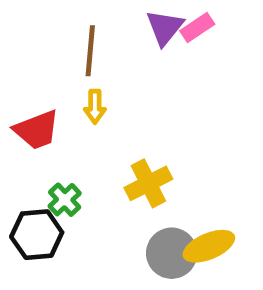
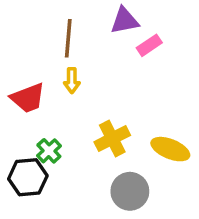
purple triangle: (165, 28) -> (125, 21), turned 40
pink rectangle: (197, 28) -> (149, 45), moved
yellow ellipse: (209, 246) -> (170, 149), moved, turned 45

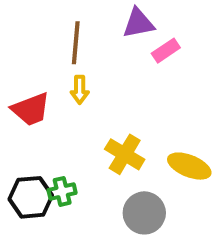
yellow cross: (112, 139) -> (125, 154), turned -32
green cross: (49, 151) -> (62, 191), moved, turned 30

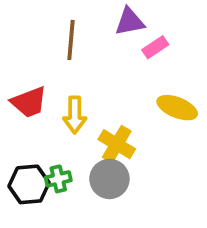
yellow arrow: (80, 90) -> (75, 115), moved, size x1.4
yellow ellipse: (189, 166) -> (177, 108), moved
gray circle: (144, 213) -> (109, 179), moved

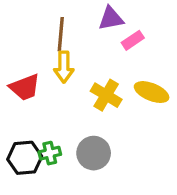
yellow arrow: (75, 115) -> (64, 67), moved
yellow cross: (117, 144) -> (106, 95), moved

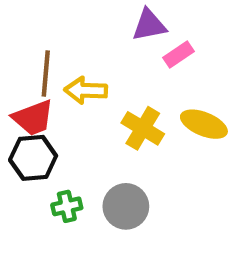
brown line: (61, 34) -> (46, 73), moved
yellow arrow: (64, 67) -> (86, 90), turned 92
black hexagon: (25, 158) -> (33, 158), moved

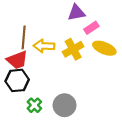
yellow ellipse: (204, 124) -> (104, 48), moved
yellow cross: (143, 128) -> (73, 49), moved, turned 30
green cross: (67, 206) -> (34, 105), turned -32

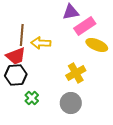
pink rectangle: (91, 28) -> (85, 26), size x1.5
yellow cross: (73, 49) -> (76, 73), moved
gray circle: (65, 105) -> (71, 103), moved

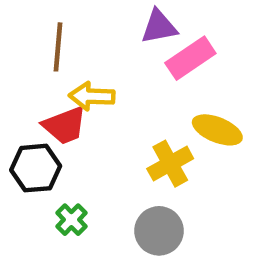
brown line: (22, 35) -> (58, 47), moved
yellow ellipse: (97, 45) -> (217, 130), moved
red trapezoid: (16, 56) -> (65, 125), moved

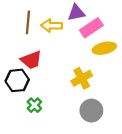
yellow arrow: (92, 96) -> (52, 26), moved
yellow ellipse: (217, 130) -> (104, 48), moved, turned -35
gray circle: (159, 231) -> (91, 111), moved

